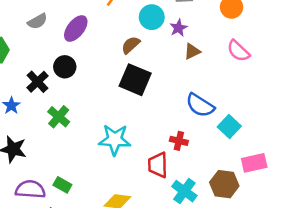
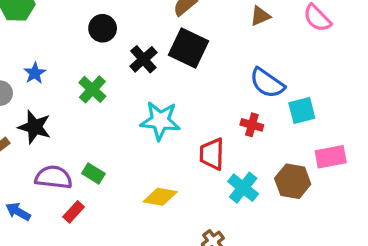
black cross: (38, 82) -> (143, 59), moved
cyan square: (229, 126) -> (302, 111), turned 30
red cross: (179, 141) -> (252, 125), moved

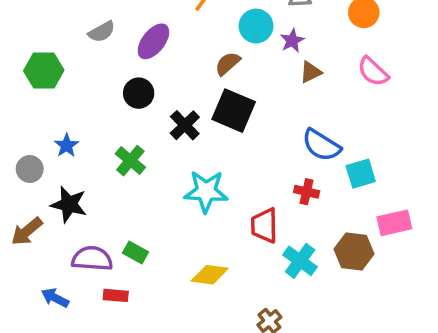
red rectangle: (74, 212) -> (116, 295), turned 55

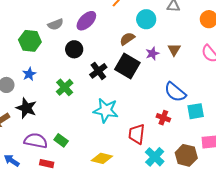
gray semicircle: (102, 32) -> (56, 24), moved
purple star: (292, 41) -> (152, 53), moved
green hexagon: (44, 70) -> (30, 41), moved
brown triangle: (311, 72) -> (174, 50), turned -40

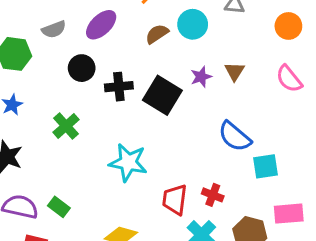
brown semicircle: (127, 39) -> (157, 34), moved
black cross: (98, 71) -> (119, 87), moved, turned 30
red cross: (163, 118) -> (213, 195), moved

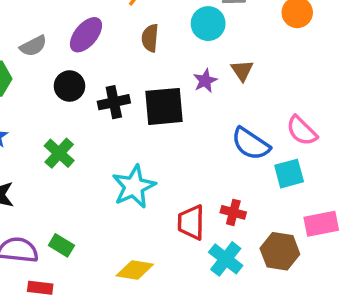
cyan circle: (193, 24) -> (208, 24), moved
brown semicircle: (157, 34) -> (150, 38), turned -45
pink semicircle: (289, 79) -> (302, 131), moved
black square: (162, 95) -> (164, 106), turned -30
cyan star: (128, 162) -> (134, 187), turned -30

